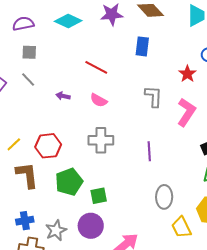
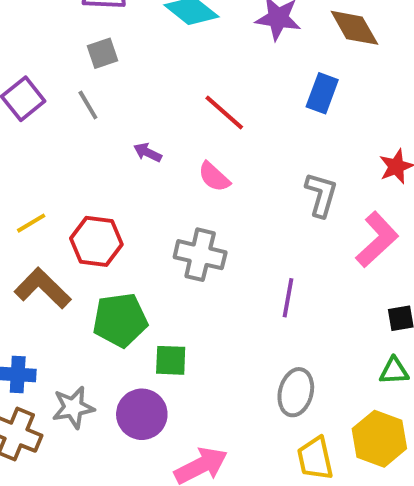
gray square: (29, 52) -> (103, 53), turned -35
brown L-shape: (27, 175) -> (43, 288), turned -52

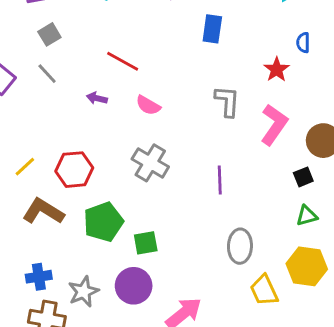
red line: (224, 113) -> (123, 61), moved
gray cross: (200, 255) -> (150, 163), turned 30

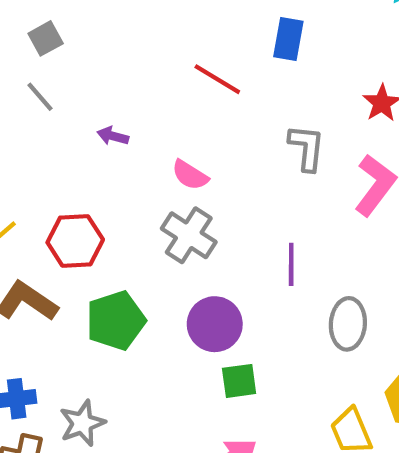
red line: (123, 61) -> (217, 79), moved
pink semicircle: (148, 105) -> (190, 175), moved
green square: (146, 243) -> (239, 381), moved
gray ellipse: (240, 246) -> (348, 324), moved
purple circle: (134, 286) -> (215, 324), moved

